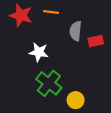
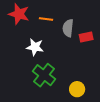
orange line: (51, 12) -> (46, 19), moved
yellow circle: (76, 100) -> (77, 89), moved

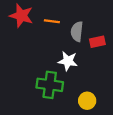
white star: (35, 47) -> (68, 61), moved
green cross: (44, 75) -> (50, 85), turned -30

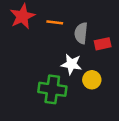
red star: (21, 16) -> (22, 16), turned 30
yellow circle: (87, 101) -> (92, 80), moved

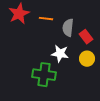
red rectangle: (103, 44) -> (86, 37), turned 64
yellow circle: (92, 80) -> (87, 59), moved

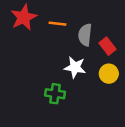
green cross: (44, 75) -> (55, 94), size x0.7

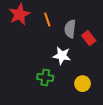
orange line: (57, 24) -> (47, 20), turned 64
yellow circle: (109, 74) -> (83, 84), moved

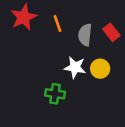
red rectangle: (89, 38) -> (111, 32), moved
yellow circle: (83, 84) -> (100, 69), moved

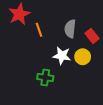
orange line: (57, 24) -> (39, 30), moved
red rectangle: (111, 32) -> (92, 36), moved

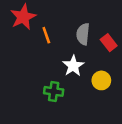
white star: (62, 56) -> (73, 66), turned 30
yellow circle: (83, 57) -> (101, 80), moved

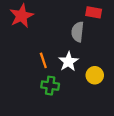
orange line: (46, 35) -> (43, 60), moved
red rectangle: (109, 43) -> (94, 12), moved, turned -42

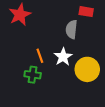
yellow circle: (95, 75) -> (87, 69), size x1.5
green cross: (50, 86) -> (33, 75), moved

